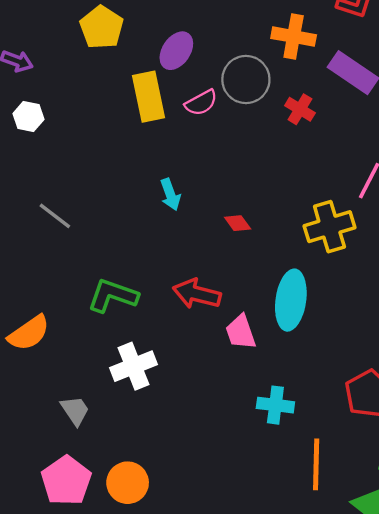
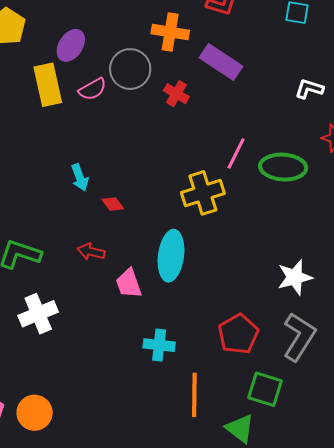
cyan arrow: (170, 194) -> (80, 177), moved
red diamond: (238, 223) -> (113, 204), moved
red arrow: (197, 294) -> (91, 252), size x0.7

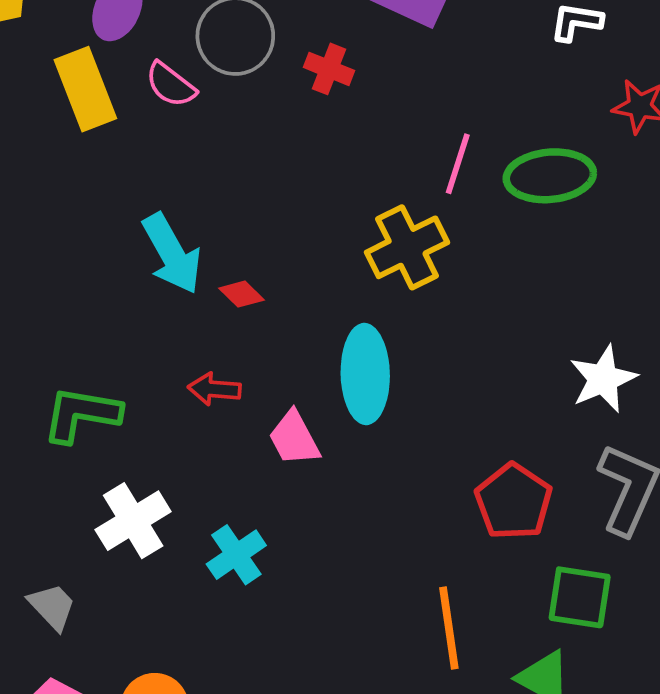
pink semicircle: (93, 89) -> (171, 85), turned 76
cyan arrow: (80, 177) -> (172, 254), size x1.6
cyan cross: (159, 345) -> (236, 555), moved, turned -32

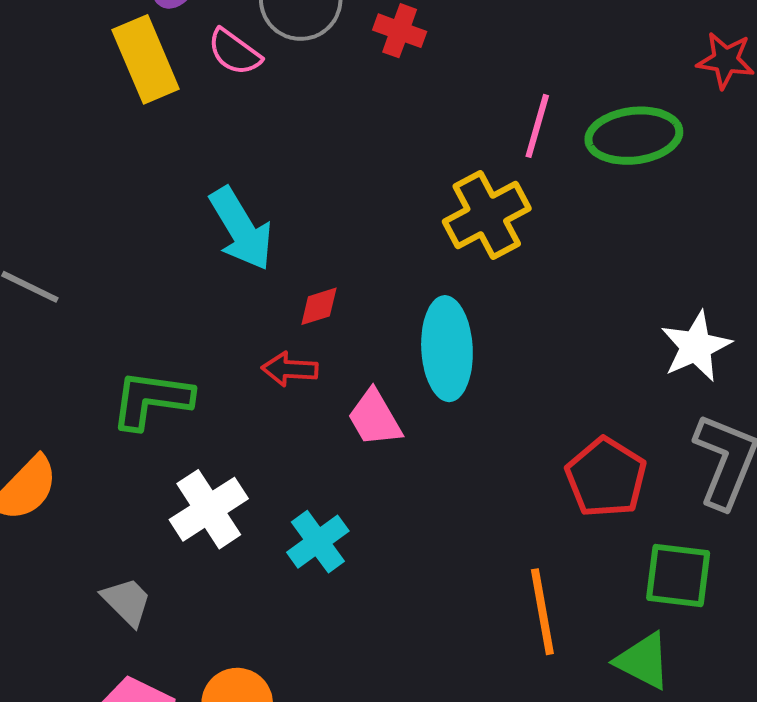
red diamond: (241, 294) -> (319, 306), moved, turned -60

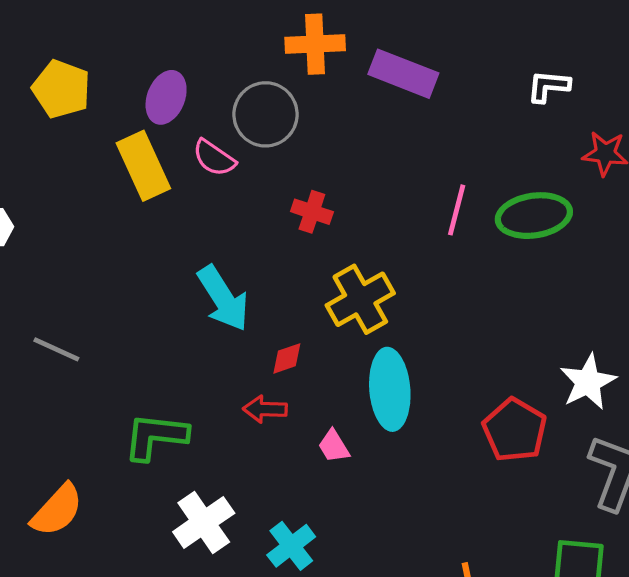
red cross: (400, 31) -> (312, 212), moved
yellow cross: (487, 215) -> (360, 299), moved
pink trapezoid: (375, 418) -> (334, 446), size x0.7
red pentagon: (606, 477) -> (515, 430), moved

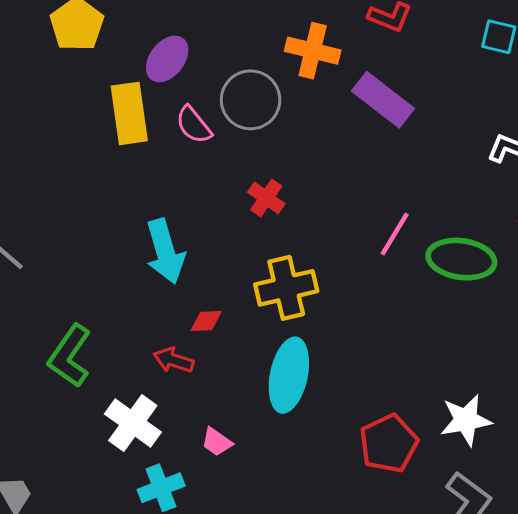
green L-shape: (156, 436) -> (70, 356), turned -78
pink trapezoid: (334, 446) -> (217, 442), moved, turned -40
white cross: (204, 522) -> (133, 423), moved, turned -36

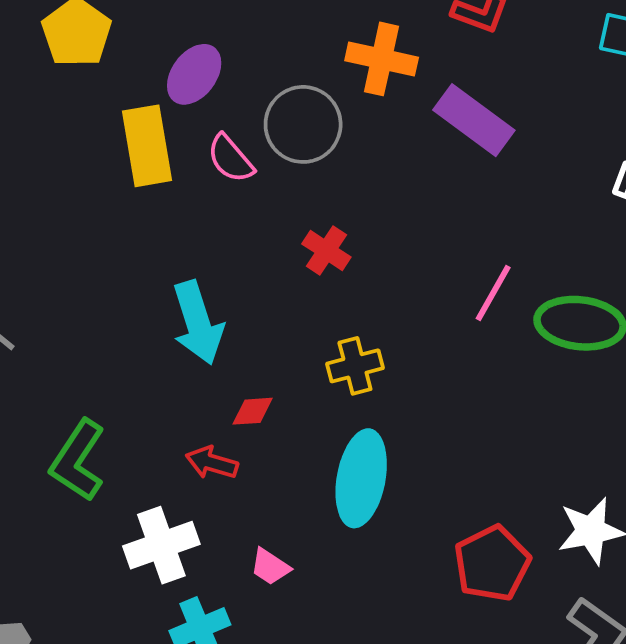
yellow cross: (286, 288) -> (355, 366), size x0.7
white cross: (133, 423) -> (161, 545), turned 36

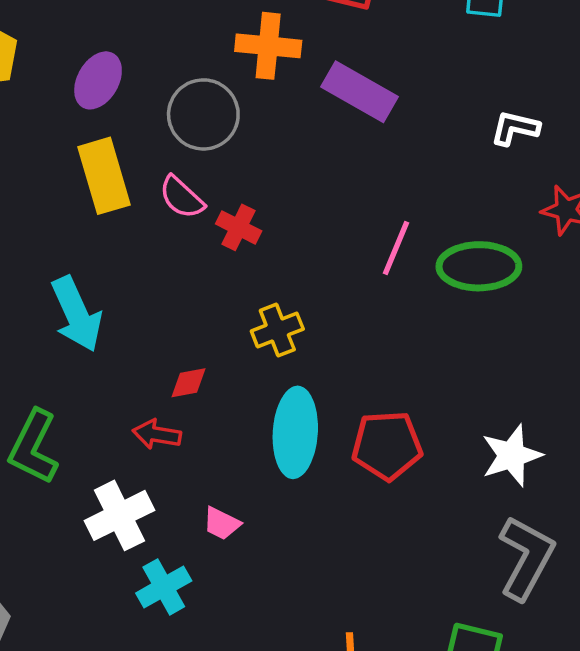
yellow rectangle: (147, 146) -> (104, 176), moved
pink semicircle: (230, 159) -> (182, 197), moved
cyan arrow: (198, 323) -> (77, 314), moved
red pentagon: (492, 563) -> (387, 445), moved, turned 30

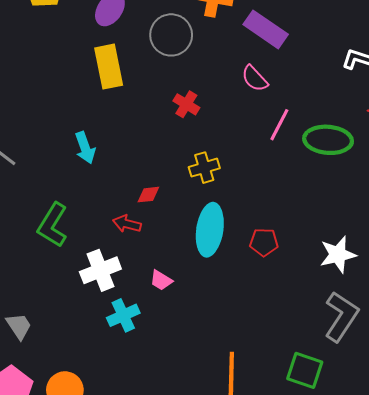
pink semicircle: (182, 197) -> (255, 78), moved
cyan arrow: (77, 314) -> (85, 148), size x0.7
red pentagon: (387, 445) -> (264, 242), size x0.7

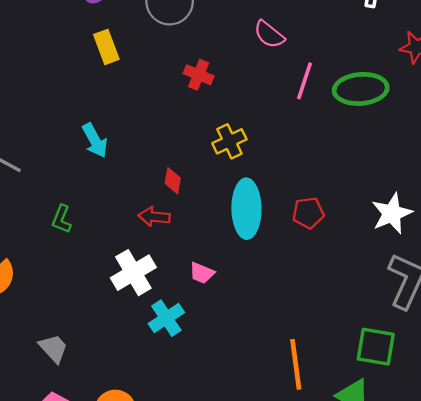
yellow rectangle: (109, 67) -> (106, 47), size x0.7
red diamond: (148, 195) -> (173, 181), turned -65
green L-shape: (53, 225) -> (62, 219), moved, size x0.6

